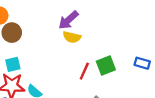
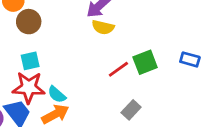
red line: (84, 71) -> (118, 69), turned 30

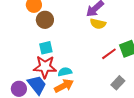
cyan semicircle: (57, 95) -> (65, 72), turned 128

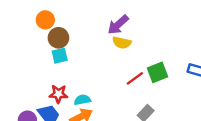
cyan square: (46, 48) -> (60, 56), moved
red star: (45, 67) -> (58, 94), size x0.7

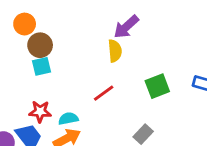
purple arrow: (118, 25) -> (126, 27), moved
yellow semicircle: (122, 43) -> (115, 51), turned -108
red line: (135, 78) -> (104, 93), moved

